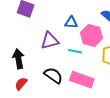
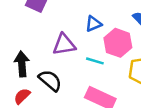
blue triangle: (71, 22) -> (93, 24), turned -32
black semicircle: (53, 75) -> (50, 81), moved

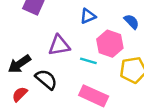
blue triangle: (93, 24) -> (88, 16), moved
black arrow: (22, 64) -> (19, 64), turned -120

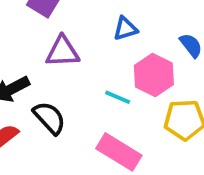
purple triangle: (59, 45) -> (63, 52), moved

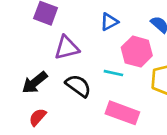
black semicircle: (49, 118) -> (78, 86), moved

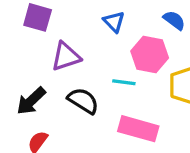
blue triangle: (109, 22) -> (114, 22), turned -42

